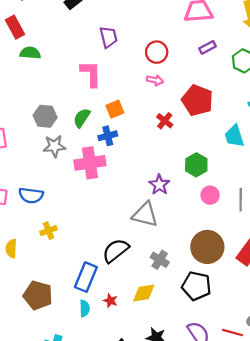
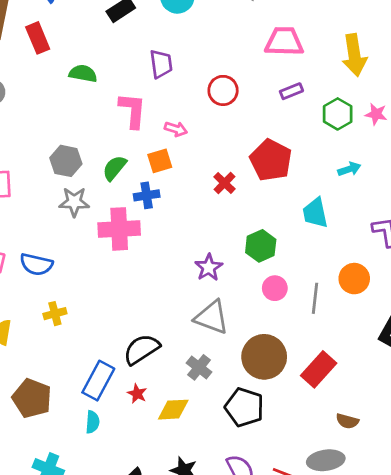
green semicircle: (30, 53) -> (83, 74), moved
pink arrow: (155, 80) -> (176, 129), moved
gray triangle: (145, 215) -> (212, 317), moved
red star: (110, 301) -> (137, 394), moved

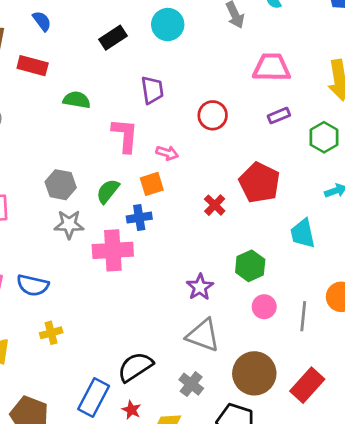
red rectangle: (38, 38) -> (33, 66), turned -52

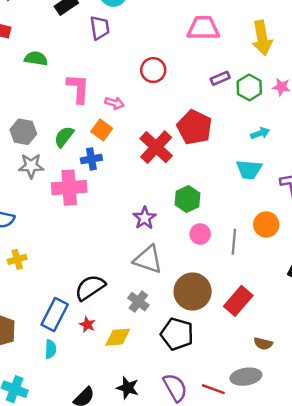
purple trapezoid: (152, 90) -> (100, 28), moved
purple rectangle: (279, 116) -> (220, 78), moved
orange square: (152, 184) -> (102, 130), turned -36
red cross: (215, 205) -> (156, 147), size x1.8
cyan trapezoid: (303, 233) -> (249, 170), moved, turned -72

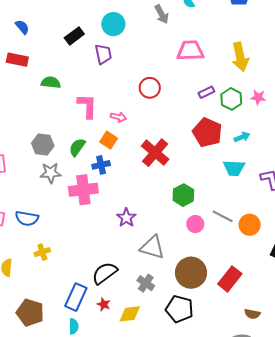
red pentagon: (194, 127) -> (207, 132), moved
purple star: (145, 218) -> (126, 218), moved
orange circle: (266, 224) -> (250, 225), moved
gray line: (234, 242) -> (223, 216), moved, turned -65

